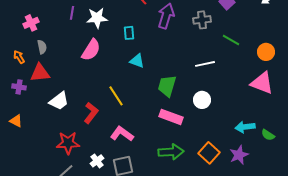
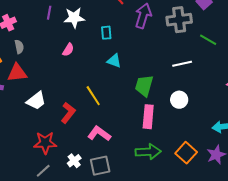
gray cross: (202, 20) -> (179, 20), size x1.4
pink semicircle: (91, 50) -> (68, 50), size x0.6
pink rectangle: (171, 117) -> (148, 117), turned 75

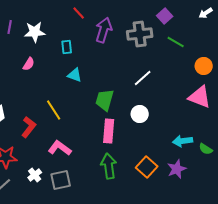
green line: (208, 40) -> (176, 42), moved
white line: (182, 64) -> (143, 78), turned -30
green arrow: (148, 152) -> (109, 166), turned -95

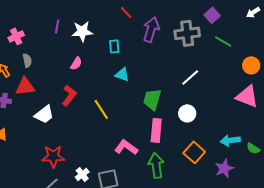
red L-shape: (29, 127) -> (69, 95), moved
pink L-shape: (60, 148) -> (126, 147), moved
orange square: (147, 167) -> (194, 152), moved

